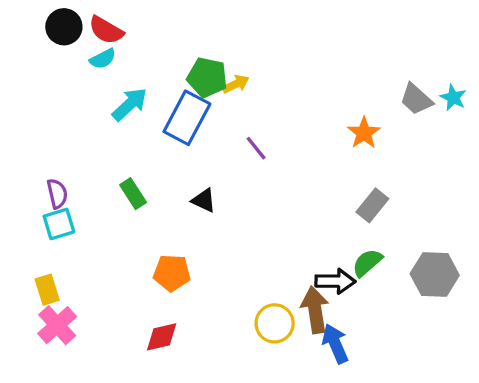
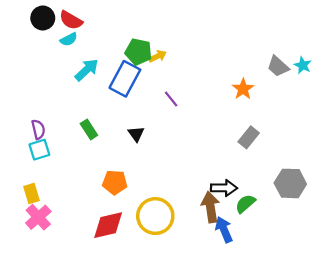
black triangle: (204, 200) -> (136, 134), turned 30
green semicircle: (367, 263) -> (245, 204), moved
yellow circle: (275, 323) -> (155, 216), moved, size x1.4
red diamond: (162, 337) -> (108, 225), size x1.4

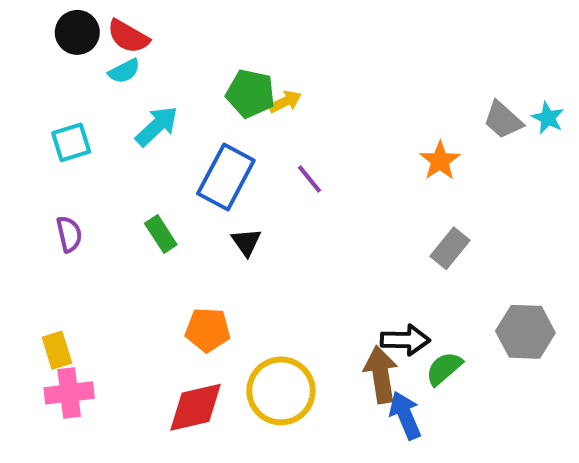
blue rectangle: (125, 79) -> (226, 177), moved
cyan square: (39, 150) -> (71, 142), moved
pink cross: (38, 217) -> (69, 393), turned 35

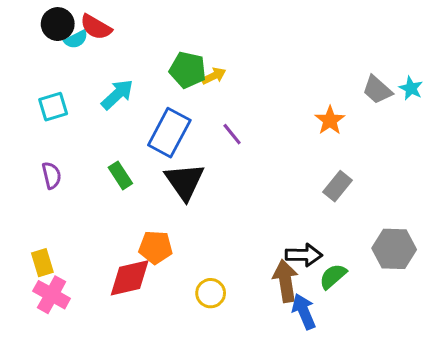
cyan semicircle: (124, 71) -> (76, 39), moved
black triangle: (246, 242) -> (185, 182), size x1.8
yellow circle: (281, 391) -> (211, 293), size x0.6
pink cross: (69, 393) -> (52, 295), turned 36
red diamond: (195, 407) -> (130, 278), moved

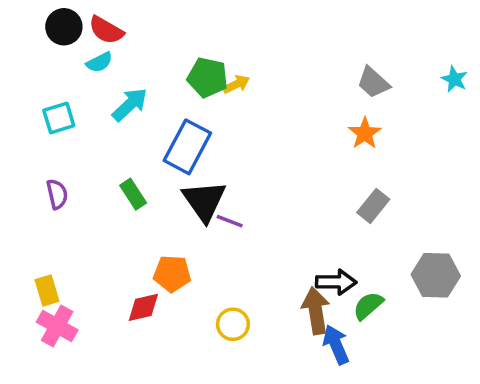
cyan semicircle: (76, 39) -> (99, 62), moved
cyan star: (411, 88) -> (454, 79), moved
gray trapezoid: (377, 90) -> (373, 83), moved
purple line: (232, 134) -> (230, 221), moved, turned -30
red diamond: (130, 278) -> (143, 307), size x0.7

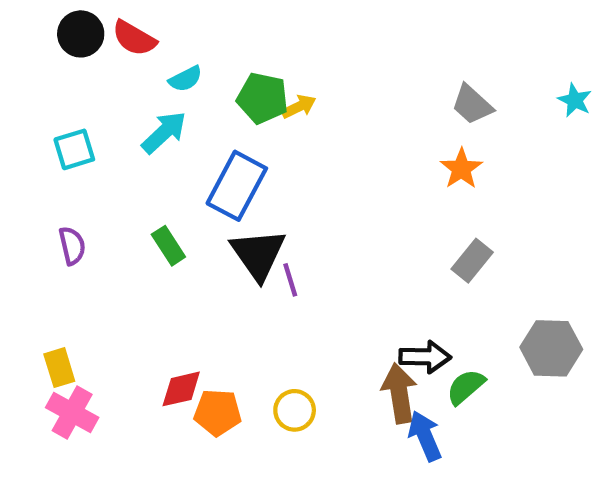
cyan semicircle: (99, 62) -> (185, 79), moved
purple line: (230, 221) -> (290, 280), turned 52
orange pentagon: (172, 274) -> (218, 412), moved

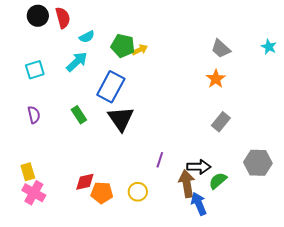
red semicircle: (134, 38) -> (63, 18), turned -135
purple line: (290, 280) -> (160, 160), moved, turned 35

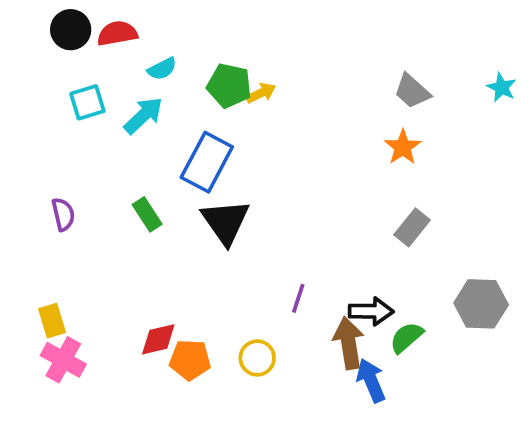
red semicircle: (63, 18) -> (117, 33), turned -85
cyan square: (35, 70) -> (87, 102), moved

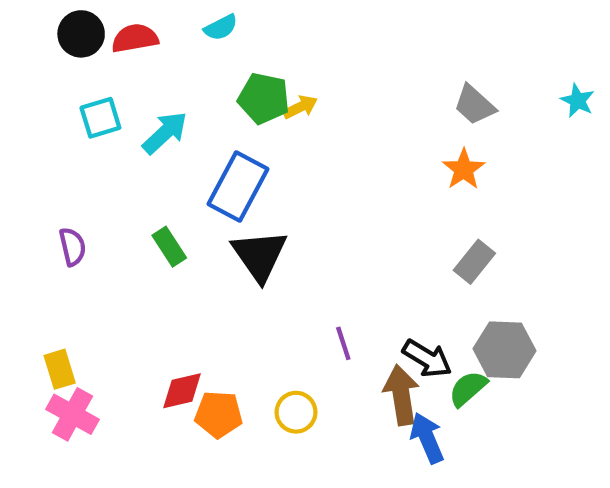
cyan semicircle: (162, 69) -> (221, 27), moved
purple line: (298, 298) -> (343, 343), turned -36
gray hexagon: (481, 304) -> (504, 350), moved
black arrow: (371, 311) -> (427, 358), turned 30

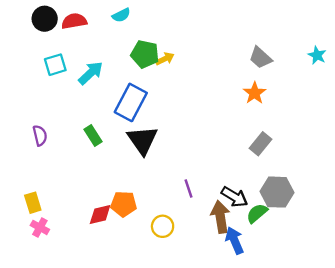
pink cross: (72, 414) -> (40, 227), size x0.7
orange pentagon: (219, 414) -> (124, 204), moved

